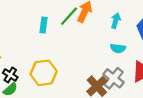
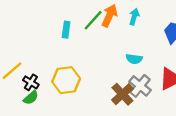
cyan arrow: (116, 21) -> (134, 17), moved
cyan semicircle: (118, 48) -> (134, 59), moved

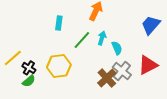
cyan arrow: (134, 17) -> (102, 38), moved
green line: (93, 20) -> (82, 40), moved
cyan semicircle: (134, 59) -> (117, 48), turned -120

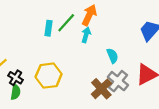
cyan arrow: (102, 38) -> (86, 35), moved
green line: (82, 40) -> (66, 23), moved
green semicircle: (29, 81) -> (16, 92), turned -40

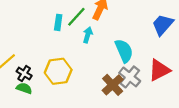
cyan arrow: (86, 35) -> (88, 35), moved
cyan semicircle: (112, 56) -> (124, 51), size x1.5
green semicircle: (16, 92) -> (24, 88), turned -80

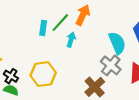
cyan semicircle: (124, 51) -> (117, 43), moved
gray cross: (130, 77) -> (111, 65), moved

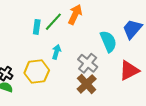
cyan arrow: (71, 40) -> (56, 52), moved
gray cross: (111, 65) -> (88, 63), moved

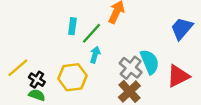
green line: (53, 22) -> (91, 33), moved
cyan semicircle: (108, 41) -> (150, 62), moved

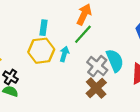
green line: (91, 33) -> (83, 34), moved
yellow hexagon: (72, 77) -> (41, 51), moved

